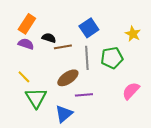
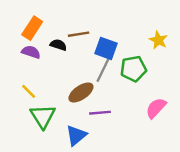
blue square: (89, 28) -> (106, 48), moved, turned -36
brown line: (63, 47) -> (79, 34), moved
gray line: (87, 58) -> (104, 69), turned 30

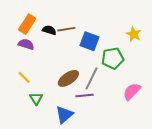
black semicircle: (58, 45) -> (49, 30), moved
gray line: (104, 69) -> (91, 78), moved
green triangle: (43, 116) -> (36, 99), size x0.6

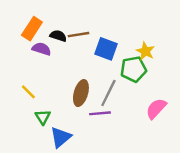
yellow star: (134, 34) -> (145, 51), moved
purple semicircle: (26, 44) -> (42, 49), moved
brown ellipse: (68, 78) -> (81, 93), turned -40
blue triangle: (64, 115) -> (61, 137), moved

